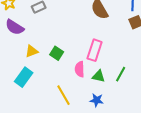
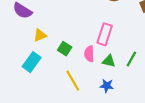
green square: (57, 53) -> (65, 49), moved

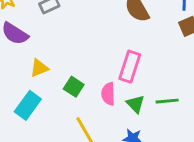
green line: (131, 59) -> (167, 101), turned 56
green triangle: (109, 61) -> (135, 104), turned 32

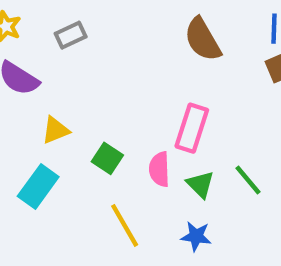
green line: (167, 101) -> (248, 180), turned 55

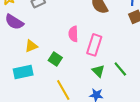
pink semicircle: (159, 169) -> (73, 34), moved
cyan rectangle: (38, 187) -> (23, 72), turned 42

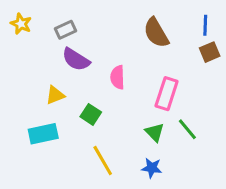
purple semicircle: (14, 22) -> (76, 59), moved
pink rectangle: (94, 45) -> (167, 94), moved

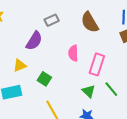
gray rectangle: (65, 30) -> (52, 20), moved
purple semicircle: (76, 59) -> (34, 41), turned -90
pink semicircle: (118, 77) -> (73, 53), moved

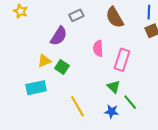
green square: (44, 79) -> (62, 67), moved
green line: (111, 89) -> (130, 102), moved

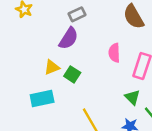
gray rectangle: (76, 15) -> (77, 14), moved

